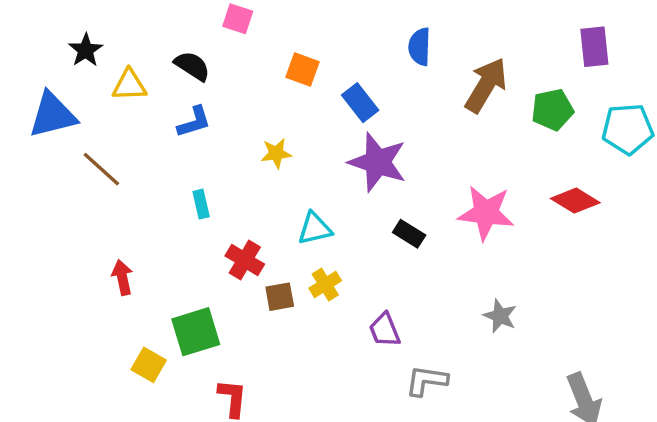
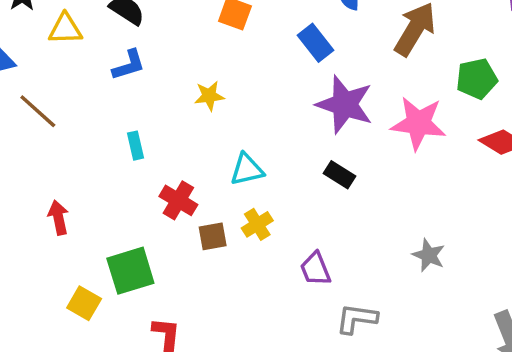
blue rectangle: (360, 103) -> (316, 43), moved
green pentagon: (552, 110) -> (477, 79), moved
purple star: (378, 162) -> (345, 104), moved
pink star: (486, 213) -> (418, 123), moved

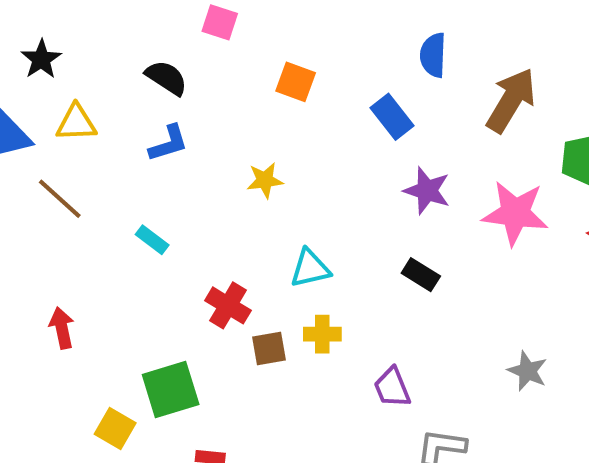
yellow triangle: (65, 29) -> (76, 123), moved
purple star: (345, 104) -> (427, 191), size x0.7
cyan rectangle: (136, 146) -> (152, 240), moved, turned -40
red arrow: (58, 218) -> (62, 328), moved
yellow cross: (257, 224) -> (322, 334), turned 32

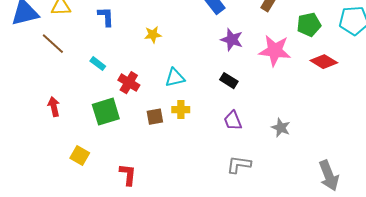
blue L-shape: (168, 143) -> (106, 17), turned -75
red cross: (228, 305) -> (129, 83), moved
purple trapezoid: (392, 387) -> (233, 121), moved
green square: (171, 390) -> (106, 112), moved

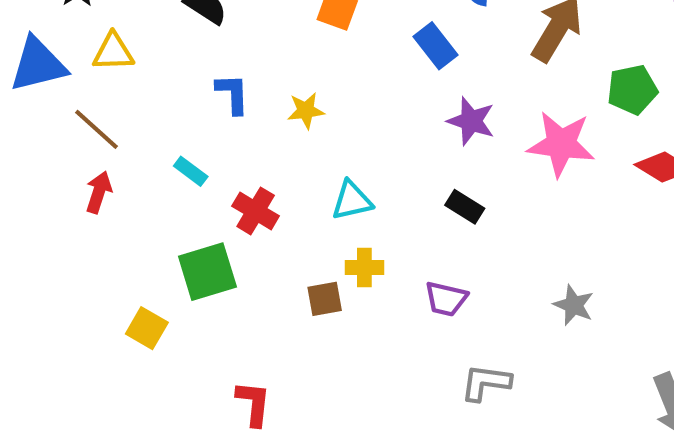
blue L-shape: (106, 17) -> (233, 94), moved
red arrow: (54, 107) -> (99, 192), moved, turned 30
brown square: (155, 117) -> (325, 299), moved
purple trapezoid: (233, 121) -> (446, 299), moved, turned -55
yellow square: (80, 156) -> (147, 328), moved

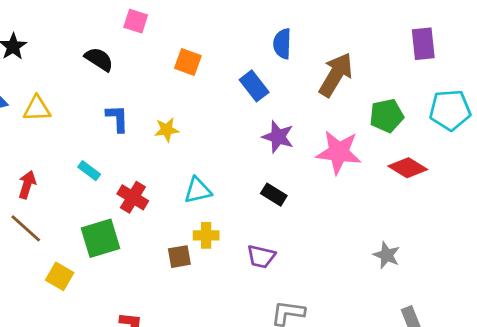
yellow triangle: (113, 52) -> (37, 109), moved
brown line: (97, 129) -> (26, 228), moved
gray star: (574, 305) -> (387, 255), moved

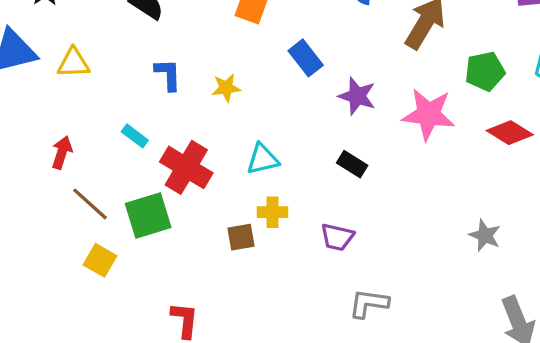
blue rectangle: (254, 86) -> (306, 58), moved
red cross: (133, 197) -> (186, 167), size x1.4
brown line: (26, 228) -> (90, 204), moved

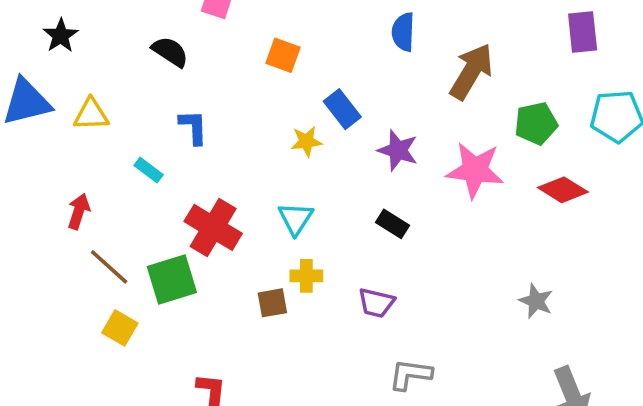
yellow star: (226, 88) -> (306, 141), moved
cyan rectangle: (135, 136) -> (149, 170), moved
cyan triangle: (263, 159) -> (296, 218), turned -44

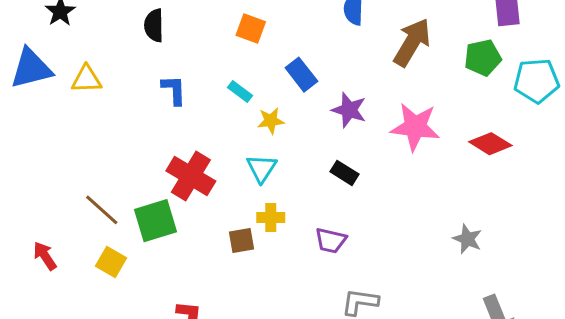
black semicircle: (170, 52) -> (154, 25), turned -124
green pentagon: (536, 123) -> (483, 58), moved
yellow star: (306, 141) -> (271, 121), moved
cyan rectangle: (149, 170) -> (240, 92), moved
red arrow: (79, 211) -> (45, 256), moved, turned -52

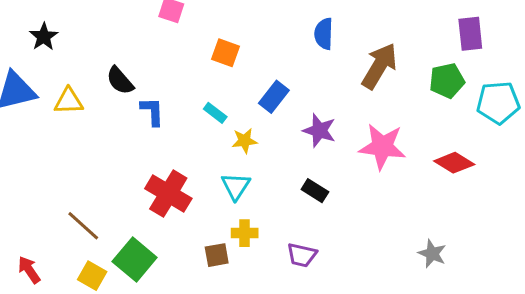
black semicircle: (154, 25) -> (120, 81), moved, turned -40
blue rectangle: (301, 75) -> (274, 97), turned 76
green square: (156, 221) -> (135, 259), moved, turned -33

